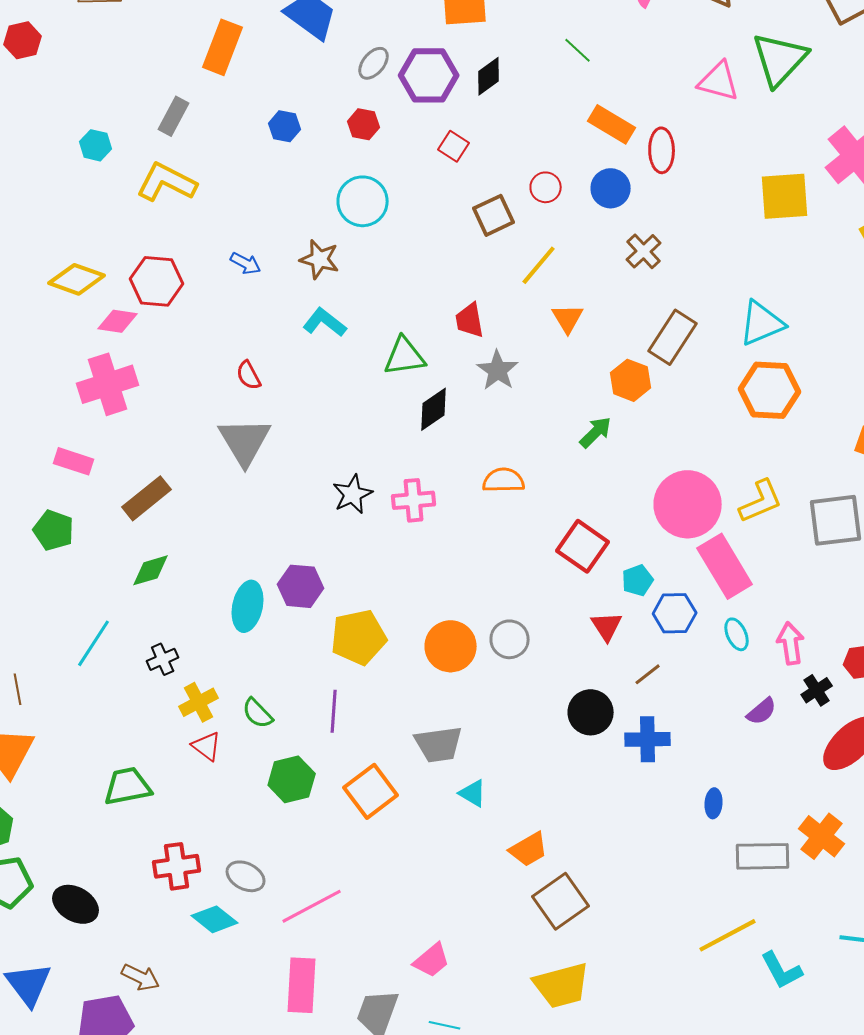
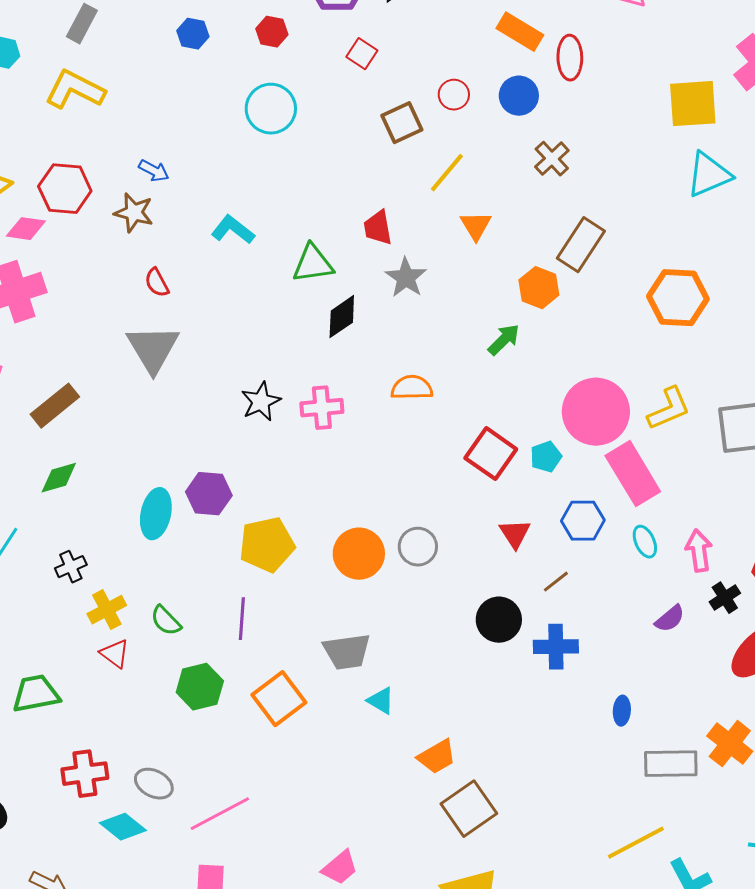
brown star: (320, 259) -> (134, 213), moved
cyan triangle: (762, 323) -> (709, 175), moved
cyan pentagon: (638, 580) -> (546, 457), moved

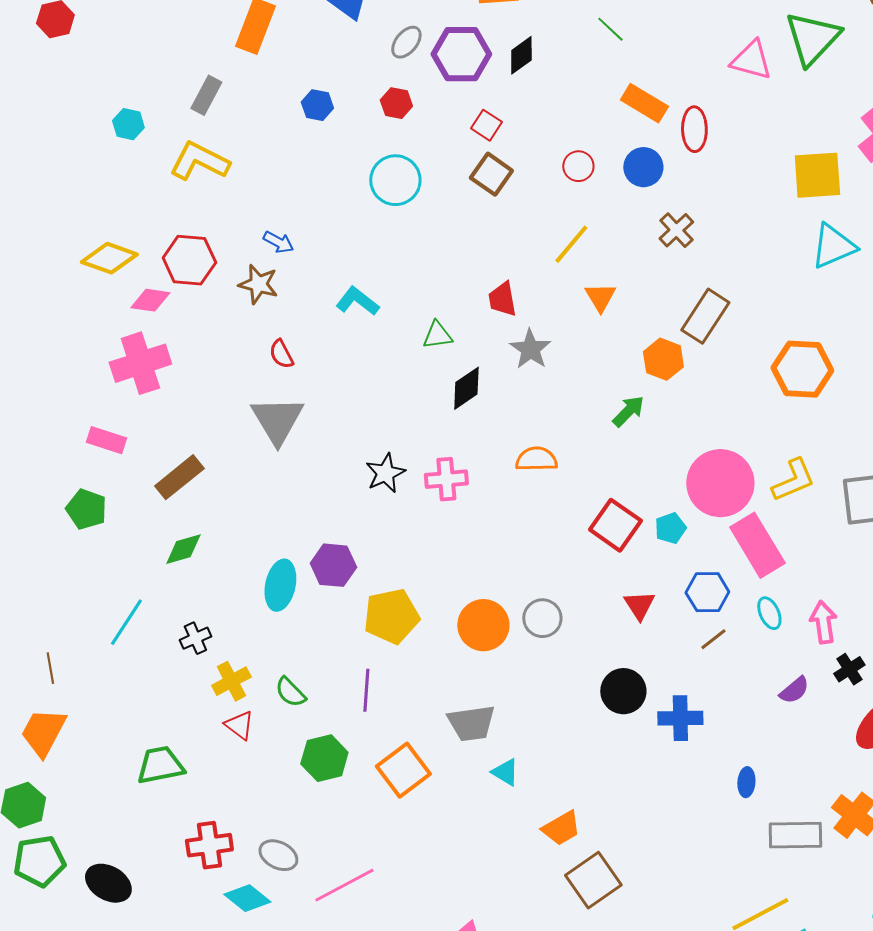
brown square: (402, 123) -> (491, 174), moved, turned -30
green triangle: (313, 264) -> (437, 335), size x0.7
brown line: (556, 582) -> (713, 639), moved

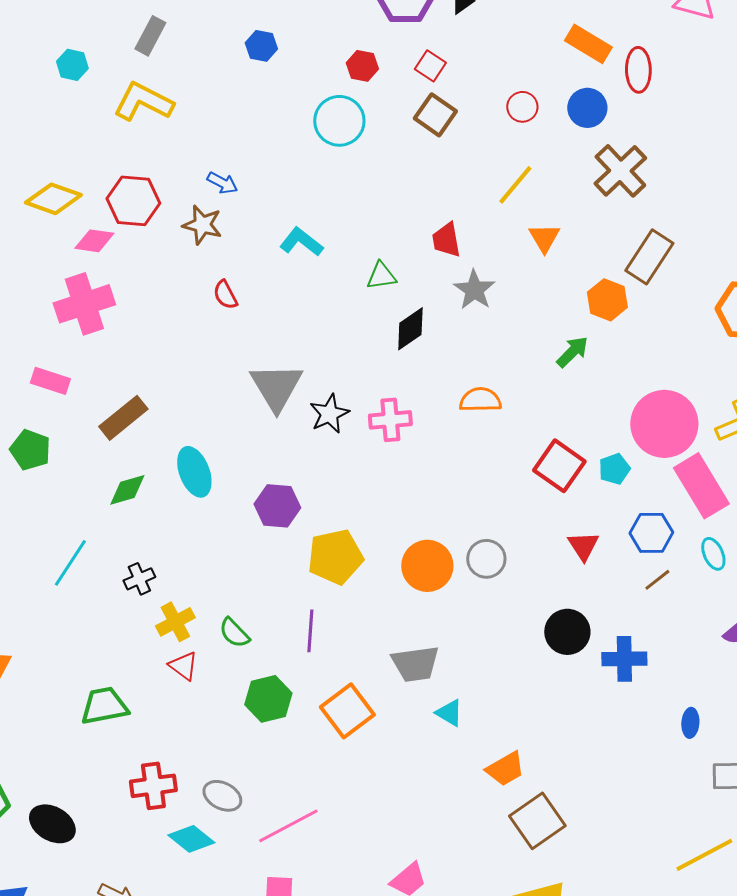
red hexagon: (396, 103) -> (362, 66), moved
brown cross: (676, 230) -> (620, 171), size x1.5
gray triangle: (277, 420) -> (276, 387), moved
cyan ellipse: (280, 585) -> (194, 472), moved, turned -33

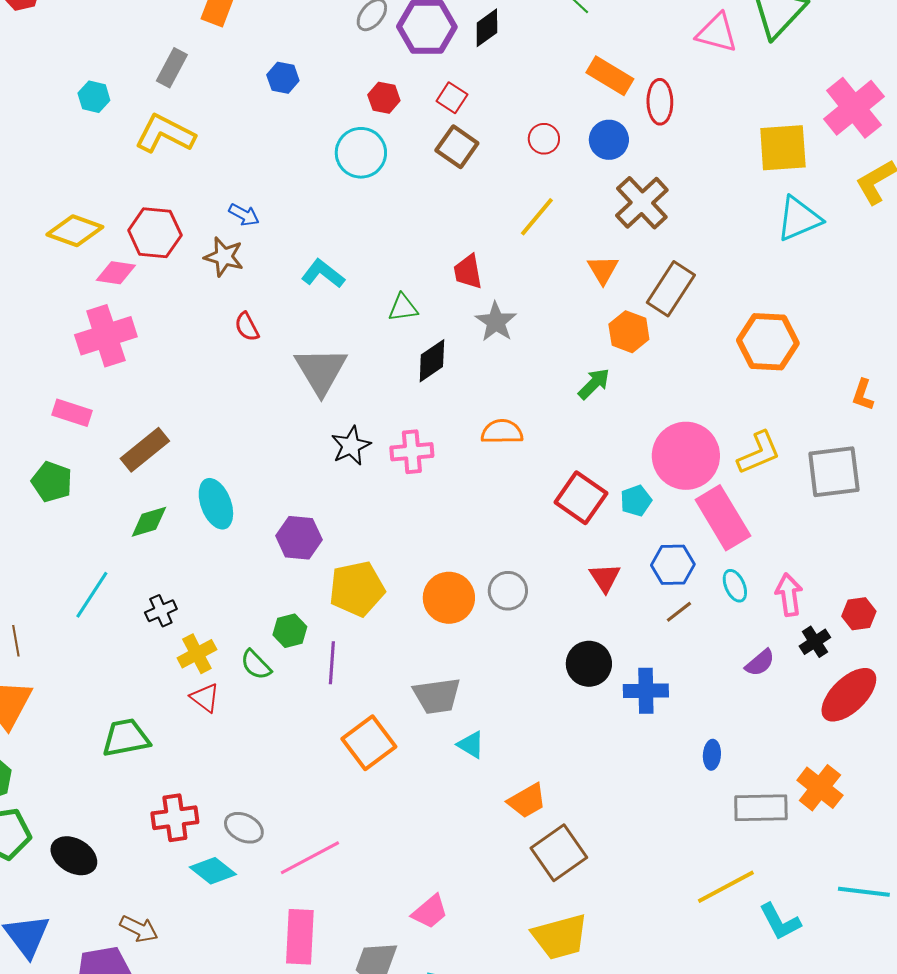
orange triangle: (544, 238) -> (603, 270), moved
gray triangle: (276, 387) -> (321, 371), moved
green hexagon: (268, 699) -> (290, 631), moved, size x0.7

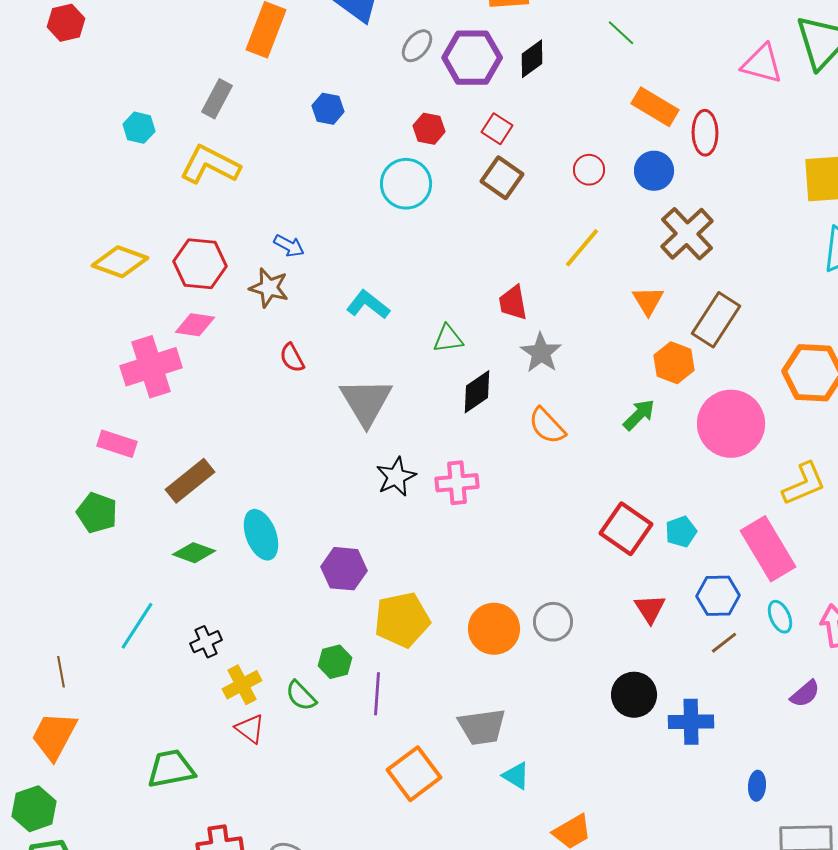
pink diamond: (116, 273) -> (195, 325), moved
orange semicircle: (502, 432) -> (547, 426), moved, turned -132
pink circle: (686, 456) -> (731, 424), moved
green diamond: (149, 522) -> (194, 553), turned 36

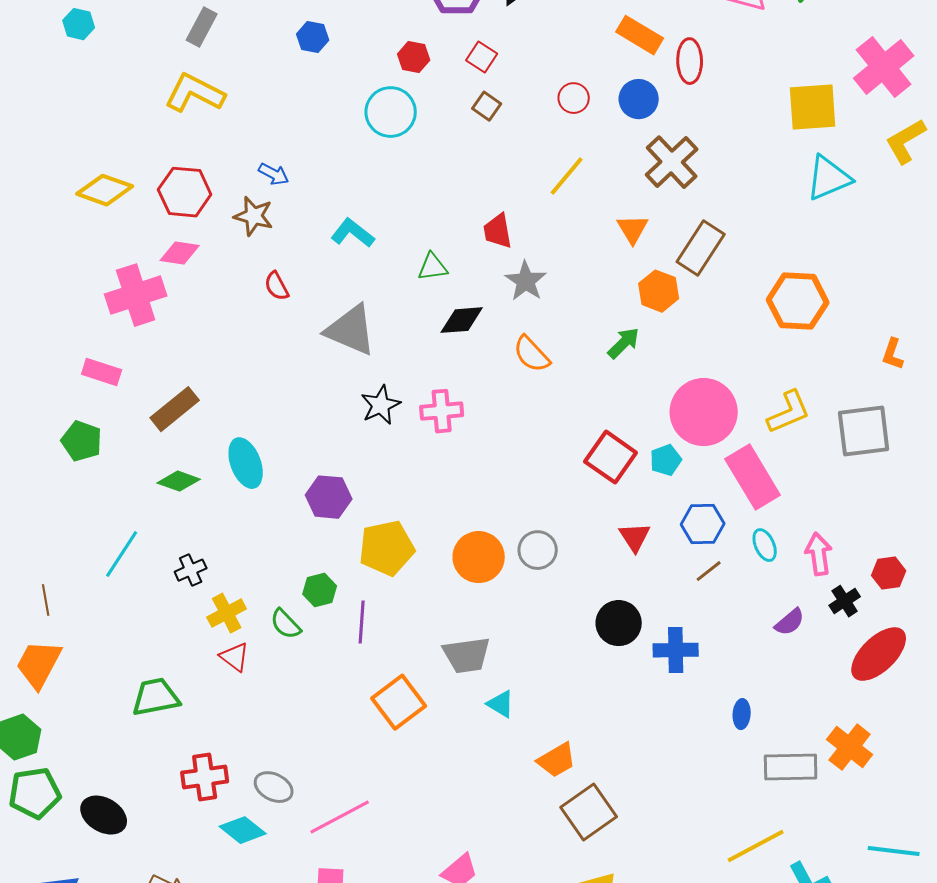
cyan hexagon: (139, 128) -> (79, 24), moved
brown square: (502, 178) -> (487, 106), size x0.7
black diamond: (477, 392) -> (462, 320), turned 30
gray triangle: (366, 402) -> (351, 330), turned -36
pink circle: (731, 424) -> (704, 412), moved

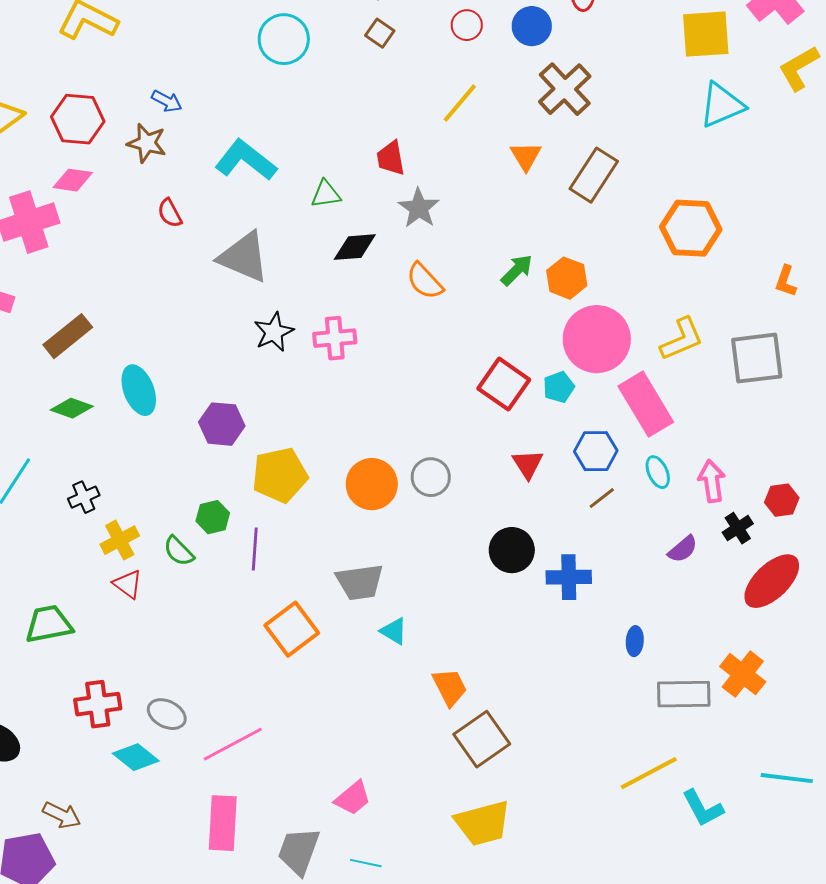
cyan L-shape: (353, 233) -> (246, 160), size x1.4
orange hexagon: (659, 291) -> (567, 278), moved
orange trapezoid: (557, 760) -> (450, 687), turned -87

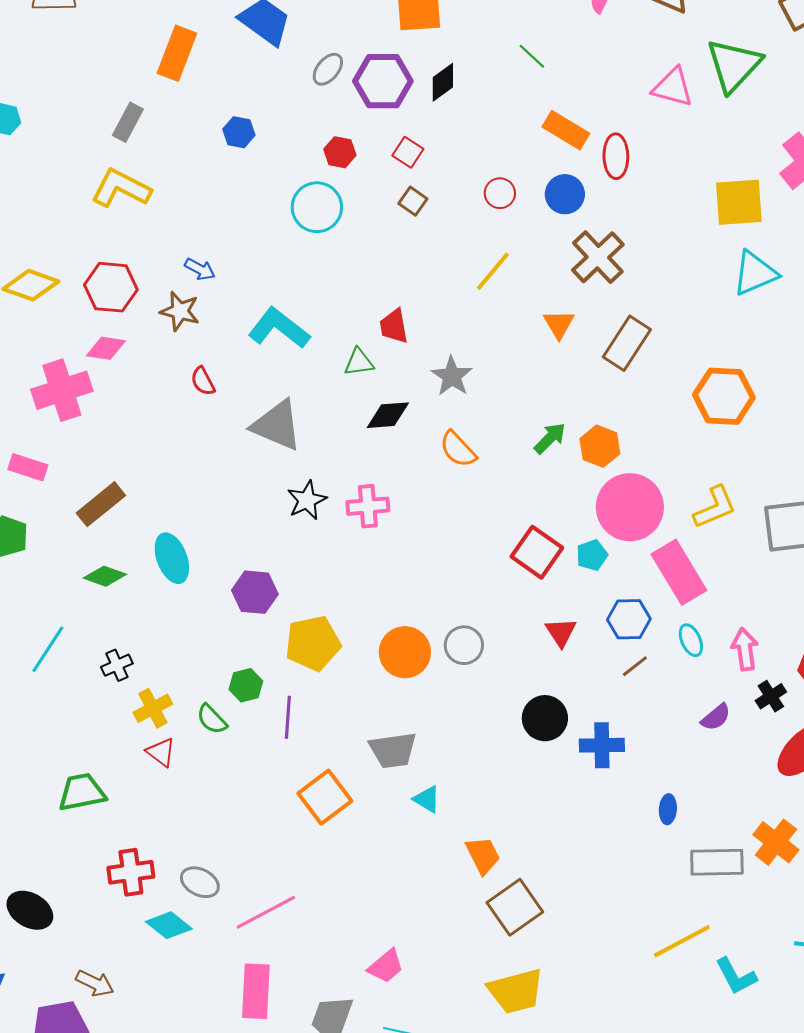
red trapezoid: (391, 158) -> (394, 326), moved

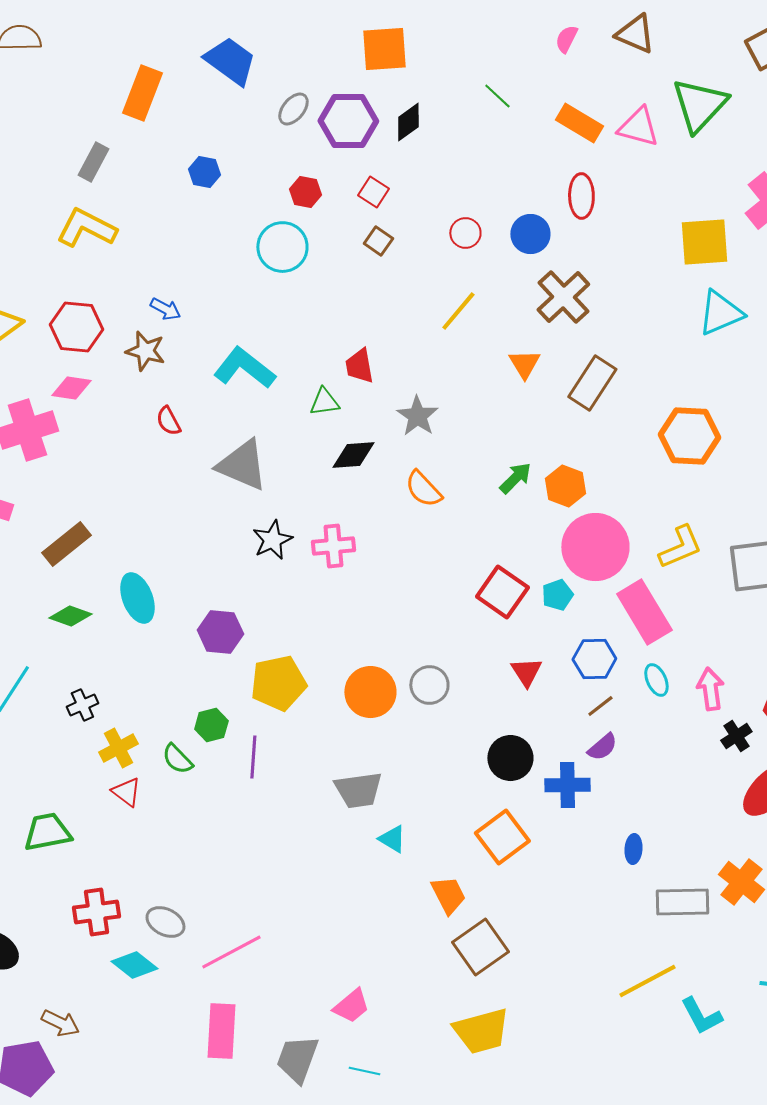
orange rectangle: (566, 130) -> (579, 123), moved
purple semicircle: (716, 717) -> (602, 747), moved
orange square: (325, 797) -> (502, 837), moved

